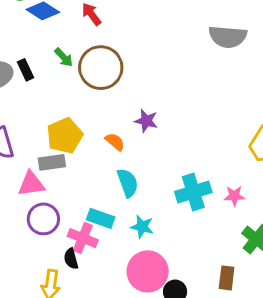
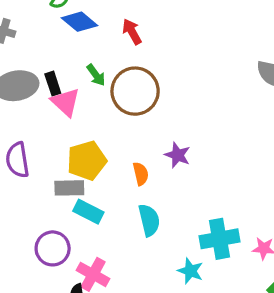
orange semicircle: (115, 142) -> (141, 174), turned 30
pink triangle: (31, 184) -> (65, 102), moved, turned 44
cyan rectangle: (101, 218) -> (88, 212), moved
cyan star: (142, 227) -> (190, 271), moved

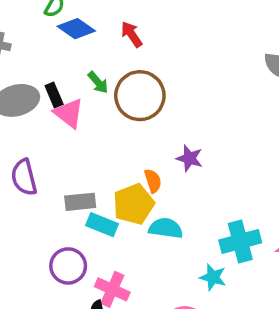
yellow pentagon: (87, 160) -> (134, 204), moved
cyan semicircle: (149, 220) -> (166, 228), turned -64

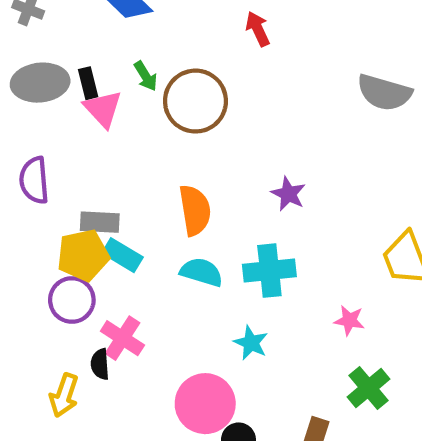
red arrow: (132, 34) -> (258, 29), moved
purple star: (190, 158) -> (288, 194), moved
orange semicircle: (153, 181) -> (195, 210), size x1.6
yellow pentagon: (134, 204) -> (83, 255), moved
cyan cross: (240, 241) -> (269, 271), moved

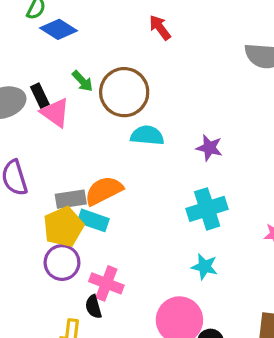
orange semicircle: (195, 210) -> (104, 191), moved, turned -96
cyan semicircle: (202, 272) -> (147, 135), moved

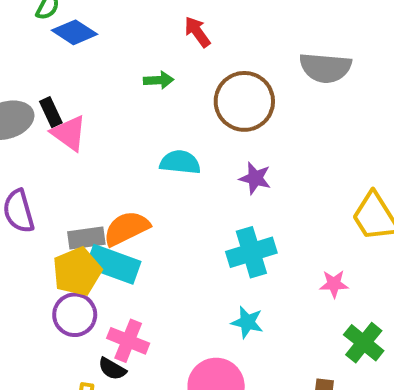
green arrow: (82, 81) -> (159, 80), moved, turned -50
brown circle: (124, 92) -> (244, 101), moved
cyan rectangle: (93, 220) -> (113, 264), size x1.4
black semicircle: (94, 307) -> (112, 369), turned -45

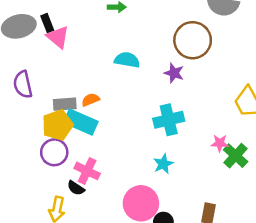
brown circle: (244, 101) -> (193, 40), moved
orange semicircle: (127, 228) -> (90, 100), size x0.6
cyan star: (247, 322) -> (163, 164), turned 30
green cross: (364, 343) -> (236, 156), moved

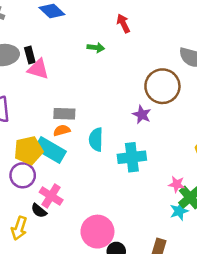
pink triangle: (58, 37) -> (38, 69), turned -30
cyan semicircle: (127, 60) -> (96, 140), moved, turned -105
gray rectangle: (65, 104) -> (64, 114), moved
cyan star: (163, 164) -> (179, 211), moved

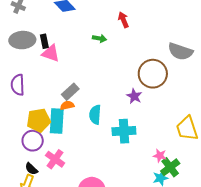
gray rectangle: (64, 114) -> (70, 92), turned -48
cyan rectangle: (50, 150) -> (57, 121), turned 60
black semicircle: (39, 211) -> (31, 169), moved

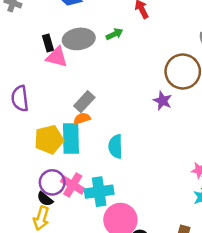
green arrow: (99, 38) -> (114, 34), turned -32
gray ellipse: (22, 40) -> (79, 39), moved
cyan semicircle: (95, 115) -> (116, 146), moved
cyan cross: (124, 131) -> (99, 192), moved
purple circle: (33, 141) -> (52, 182), moved

